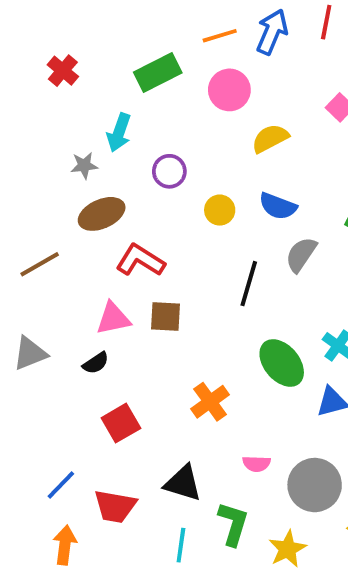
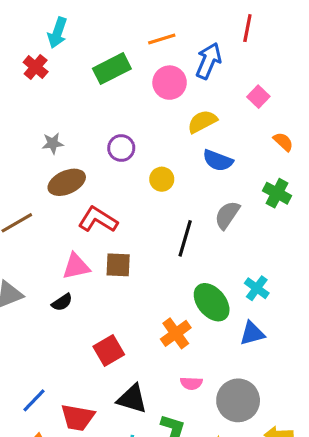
blue arrow: (272, 32) -> (208, 61), moved
cyan arrow: (119, 133) -> (57, 33), moved
blue semicircle: (278, 206) -> (218, 160), moved
orange cross: (210, 402) -> (176, 333), moved
red square: (121, 423) -> (109, 351), moved

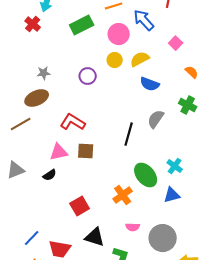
blue arrow: (208, 61) -> (144, 20), turned -65
yellow circle: (162, 179) -> (115, 60), moved
brown ellipse: (67, 182) -> (37, 98), moved

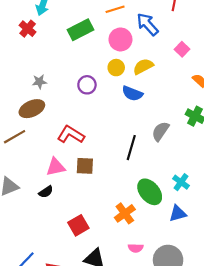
blue semicircle: (150, 84) -> (132, 93), moved

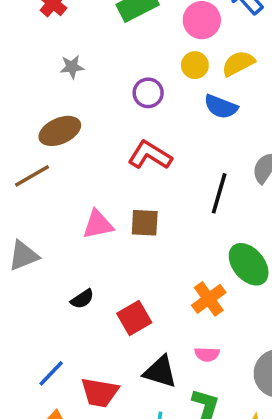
gray star: (39, 82) -> (72, 67), moved
red L-shape: (71, 135) -> (150, 155), moved
black semicircle: (46, 192) -> (82, 299), moved
pink semicircle: (136, 248) -> (207, 354), moved

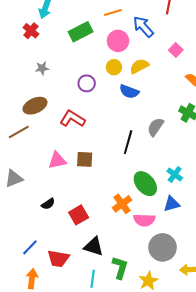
red L-shape: (150, 155) -> (72, 119), moved
pink semicircle: (207, 354) -> (144, 220), moved, size x1.5

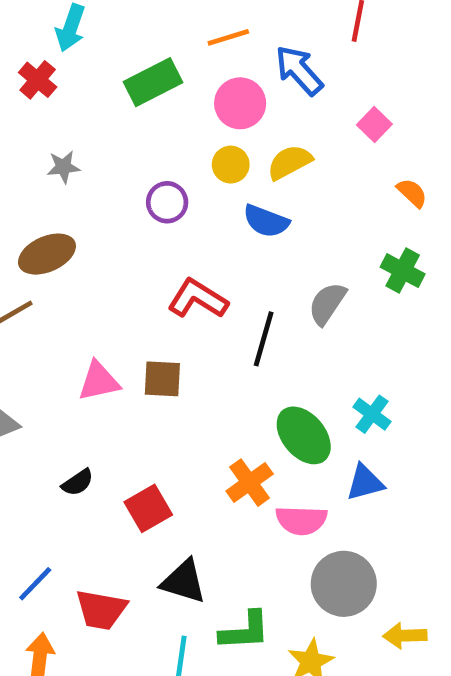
red L-shape: (72, 119) -> (198, 299), moved
green L-shape: (120, 268) -> (245, 631), turned 70

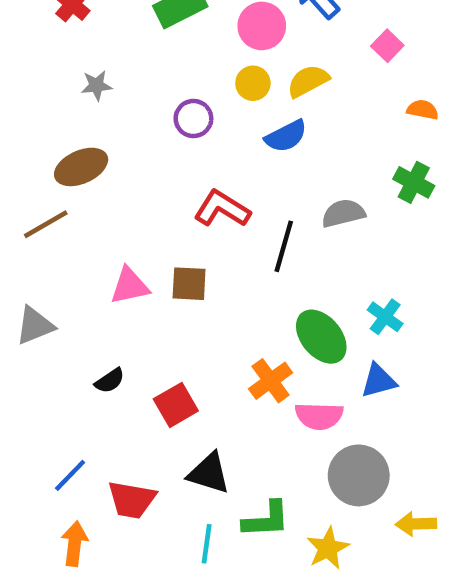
orange semicircle: (412, 193) -> (423, 110), turned -32
blue semicircle: (266, 221) -> (286, 136), turned -48
gray semicircle: (327, 304) -> (343, 213), turned 42

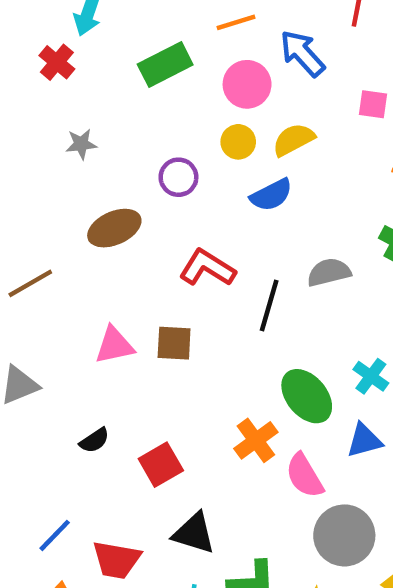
pink square: (387, 46) -> (373, 104), turned -36
brown ellipse: (81, 167) -> (114, 228), moved
pink semicircle: (319, 416) -> (305, 476), turned 57

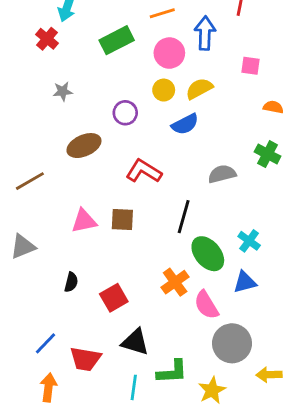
blue arrow: (302, 53) -> (205, 33), turned 44
black line: (269, 305) -> (184, 217), moved
black semicircle: (94, 440) -> (71, 282), turned -42

